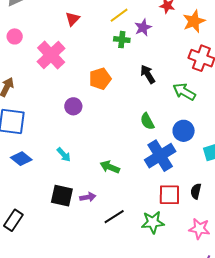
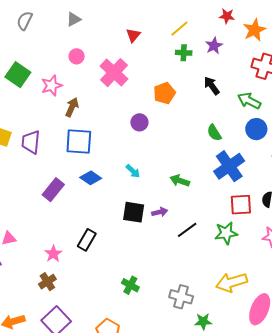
purple star: (143, 28) -> (214, 46), moved
blue circle: (184, 131) -> (256, 129), moved

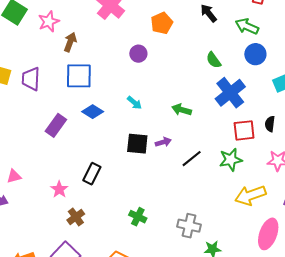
brown cross: (47, 282) -> (76, 217), moved
yellow arrow: (231, 282) -> (250, 195), moved

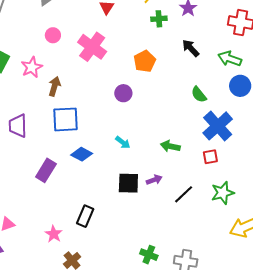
red square: (244, 130) -> (210, 157), moved, size x0.7
green cross: (138, 217) -> (149, 255), moved

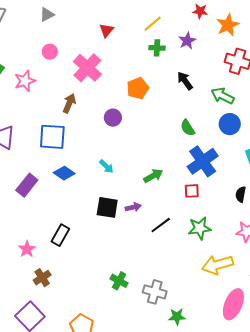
brown arrow: (54, 86) -> (69, 103), moved
green arrow: (170, 146) -> (153, 176), turned 132

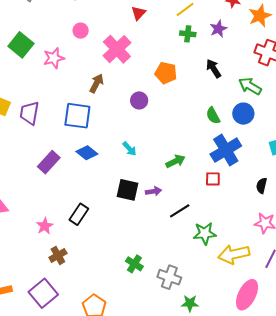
orange pentagon: (138, 88) -> (166, 73), turned 30
blue circle: (230, 124) -> (243, 114), moved
green star: (200, 228) -> (205, 233), moved

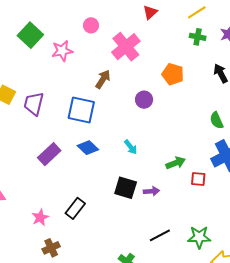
red square: (213, 179) -> (198, 179), moved
black line: (180, 211) -> (160, 235), moved

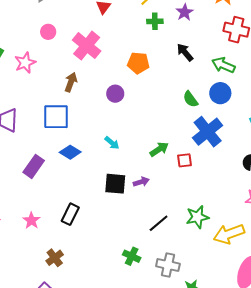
pink star: (40, 217) -> (31, 221), moved

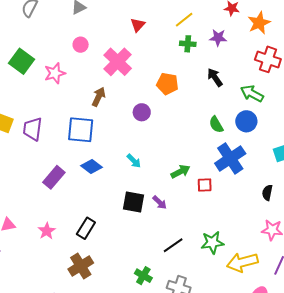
purple star: (185, 12) -> (218, 38), turned 30
purple arrow: (141, 182) -> (160, 202), turned 56
brown cross: (55, 258) -> (81, 266), moved, size x1.4

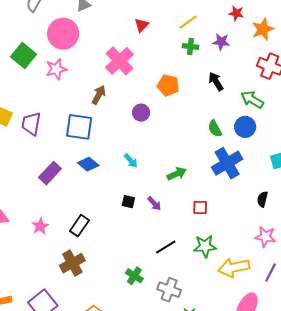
pink circle: (81, 45) -> (63, 34), moved, size x2.0
red square: (205, 185) -> (200, 207), moved
black square: (134, 202) -> (128, 202), size x0.6

